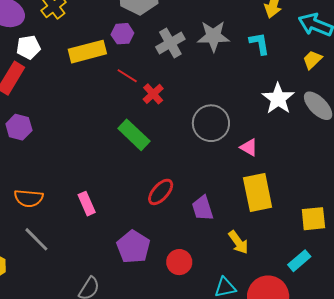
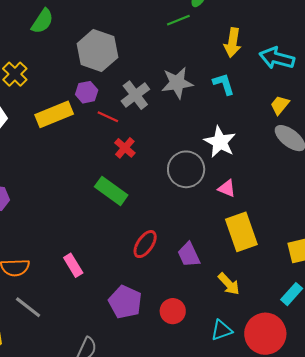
yellow trapezoid: (312, 60) -> (280, 105), moved
red line: (127, 76) -> (108, 117), moved
white star: (278, 99) -> (220, 142), moved

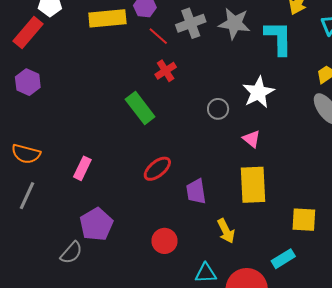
cyan L-shape: (224, 84) -> (279, 38), size x1.5
gray circle: (186, 169) -> (218, 109), size x0.6
pink rectangle: (73, 265) -> (82, 168), turned 40
purple pentagon: (125, 302) -> (96, 224), moved
gray line: (28, 307) -> (27, 196), turned 60

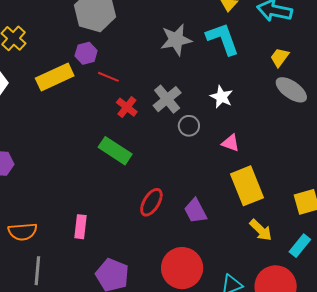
gray cross: (191, 23) -> (167, 99), moved
white star: (258, 92) -> (221, 97), size x0.7
yellow arrow: (226, 231) -> (261, 230), moved
red circle: (164, 241) -> (182, 268), size x1.6

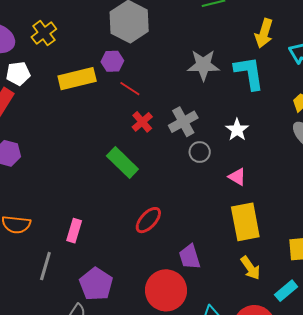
purple trapezoid: (196, 211) -> (190, 257), moved
gray line: (37, 271) -> (45, 266), moved

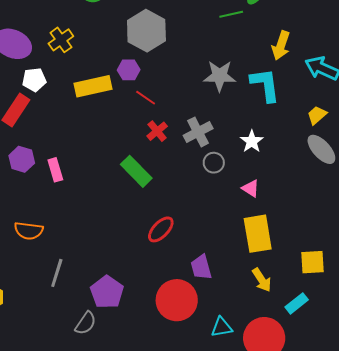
pink rectangle: (74, 231) -> (55, 170), moved, turned -35

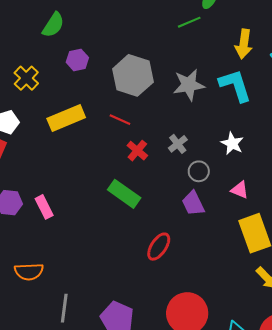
gray hexagon: (146, 31) -> (133, 75), moved
purple hexagon: (129, 70) -> (77, 60), moved
gray cross: (198, 132) -> (178, 144), size x0.7
purple trapezoid: (201, 267) -> (193, 203), moved

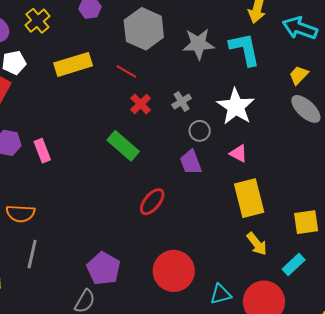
white star: (232, 143) -> (236, 107), size x1.6
gray line: (64, 308) -> (32, 254), moved

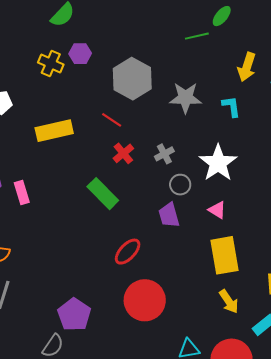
yellow cross: (37, 21) -> (51, 63), moved, turned -30
cyan L-shape: (245, 49) -> (231, 106), size x0.6
yellow rectangle: (73, 64) -> (54, 131), moved
red circle: (174, 271) -> (145, 300), moved

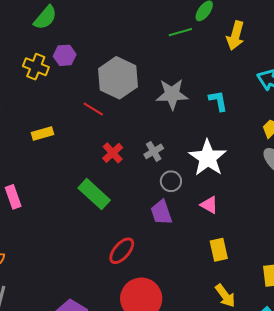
yellow arrow: (247, 67) -> (235, 36), moved
red line: (112, 120) -> (93, 109), moved
yellow rectangle: (54, 131) -> (42, 134), size x0.6
yellow rectangle: (225, 255) -> (219, 250), size x0.6

